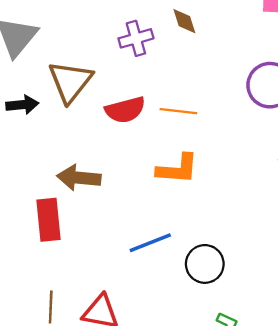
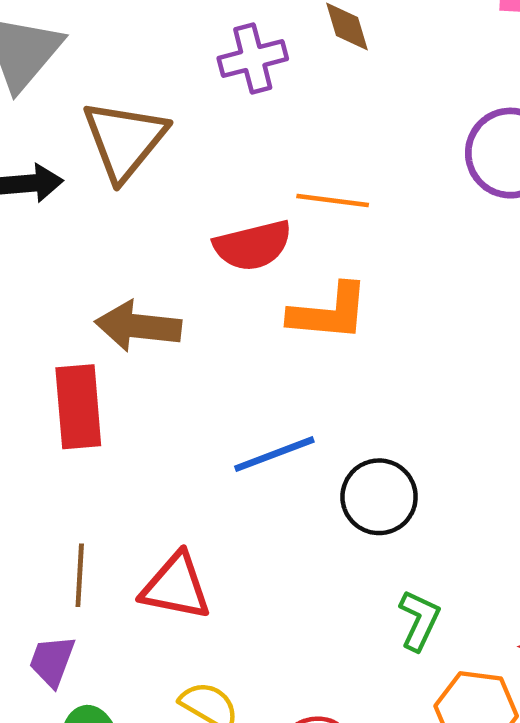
red semicircle: (125, 110) -> (253, 245), moved

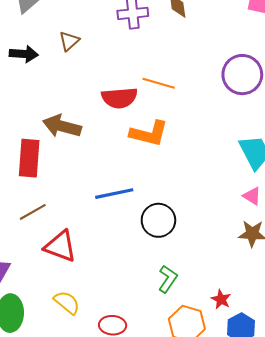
brown triangle: (125, 140) -> (69, 41), size x0.5
brown line: (80, 575) -> (33, 212), moved, turned 48

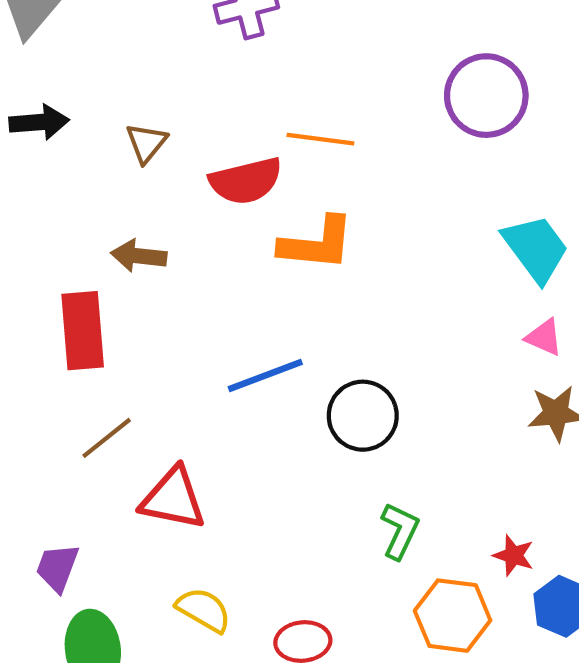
brown triangle: (69, 41) -> (146, 143), moved
brown arrow: (62, 126) -> (139, 256), size x0.7

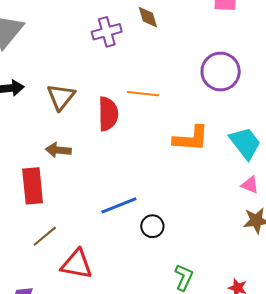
brown triangle: (146, 143) -> (61, 97), size x1.4
red semicircle: (246, 181) -> (108, 114), turned -76
orange L-shape: (317, 244) -> (191, 139), moved
black circle: (363, 416) -> (152, 226), moved, size x0.7

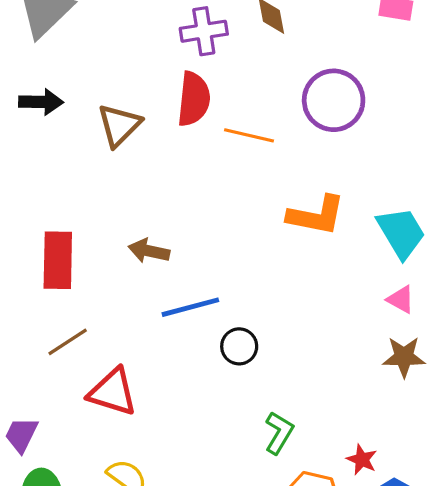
purple circle: (221, 72) -> (334, 100), moved
red semicircle: (108, 114) -> (194, 99), moved
brown arrow: (58, 150) -> (149, 251), moved

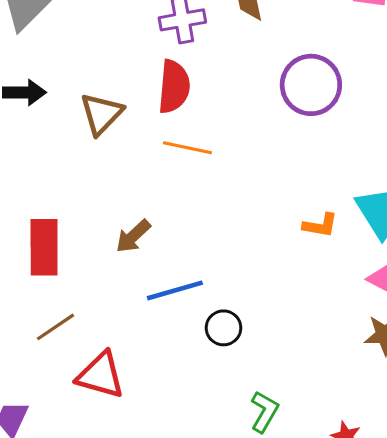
orange line: (249, 135) -> (187, 148), moved
orange L-shape: (316, 215) -> (320, 225), moved, size x0.6
brown arrow: (149, 251) -> (133, 236), turned -54

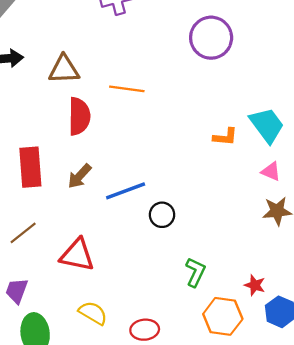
red semicircle: (174, 87) -> (79, 116), moved
brown triangle: (101, 114) -> (64, 69), turned 48
brown arrow: (133, 236) -> (79, 176), moved
brown line: (55, 327) -> (23, 233), moved

